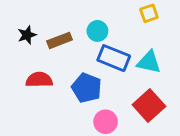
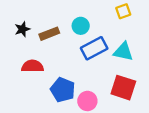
blue rectangle: (114, 58) -> (94, 48), turned -50
blue pentagon: (87, 88) -> (63, 90), moved
red square: (149, 105) -> (123, 88), turned -30

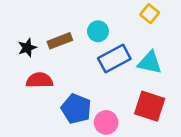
yellow square: (123, 11) -> (150, 14), turned -32
black star: (22, 29) -> (27, 48), moved

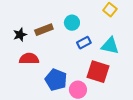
blue rectangle: (114, 59) -> (84, 43), size x0.6
red square: (150, 106) -> (98, 72), moved

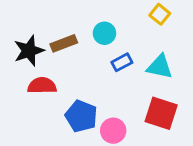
black star: (20, 35) -> (29, 51), size x1.5
red square: (98, 72) -> (161, 113), moved

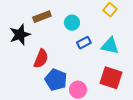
brown rectangle: (64, 43) -> (42, 17), moved
red semicircle: (42, 86) -> (41, 59), moved, turned 114

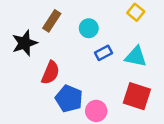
brown rectangle: (42, 17) -> (52, 21), turned -36

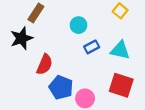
brown rectangle: (52, 21) -> (36, 13), moved

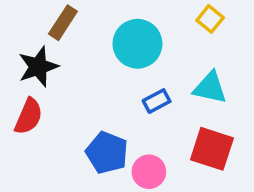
cyan circle: (78, 25) -> (137, 44), size x1.6
blue rectangle: (92, 47) -> (157, 101), moved
red semicircle: (45, 64) -> (29, 116), moved

